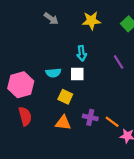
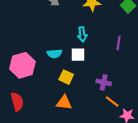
purple line: (119, 62) -> (119, 43), turned 40
red semicircle: (25, 116) -> (17, 102), moved
purple cross: (90, 117) -> (104, 82), moved

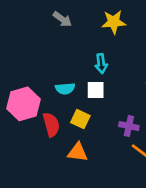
red semicircle: (17, 102) -> (51, 125), moved

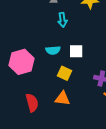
cyan arrow: (101, 64) -> (62, 20), moved
red semicircle: (51, 125) -> (32, 103), moved

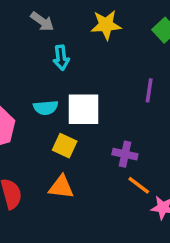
white square: (76, 51) -> (84, 109), size x1.5

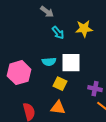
yellow star: (106, 25) -> (84, 29), moved
cyan arrow: (61, 58) -> (58, 33), turned -32

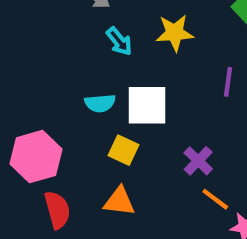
pink hexagon: (19, 73) -> (36, 157), moved
purple cross: (95, 89) -> (198, 161), turned 32

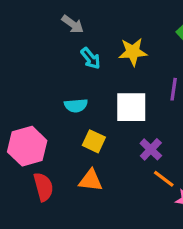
white square: (147, 105) -> (131, 107), moved

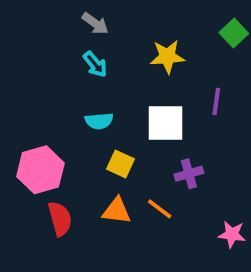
cyan arrow: (91, 58) -> (95, 64), moved
purple cross: (151, 149) -> (189, 174), turned 30
orange line: (164, 179) -> (160, 209), moved

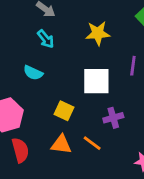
cyan semicircle: (99, 121) -> (33, 73), moved, turned 30

